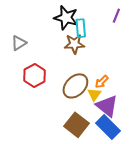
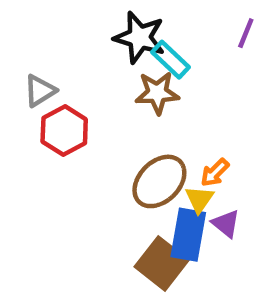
cyan rectangle: (81, 28) -> (171, 60), turned -42
red hexagon: (35, 75) -> (64, 131), moved
purple triangle: (107, 106) -> (226, 224), size x0.6
blue rectangle: (108, 127) -> (188, 235), moved, turned 55

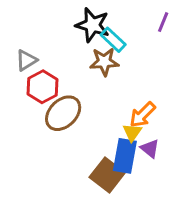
orange arrow: (215, 173) -> (143, 115), size x1.4
brown ellipse: (159, 181) -> (63, 113), moved

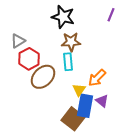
cyan rectangle: (113, 40) -> (68, 62), moved, turned 42
yellow triangle: (132, 132) -> (79, 90), moved

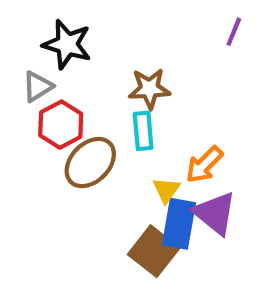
black star: (63, 17) -> (67, 44), moved
purple triangle: (102, 101) -> (215, 213), size x1.6

